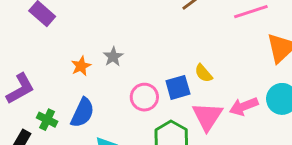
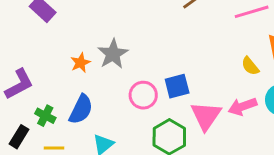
gray star: (113, 57) -> (113, 54), size x1.5
yellow semicircle: (203, 73) -> (250, 66), moved

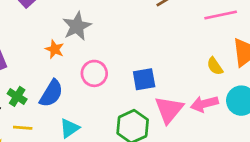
gray star: (113, 54) -> (77, 26), moved
orange star: (80, 63) -> (55, 49), turned -30
pink circle: (143, 95) -> (94, 73), moved

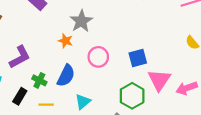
pink arrow: (204, 104) -> (187, 88), moved

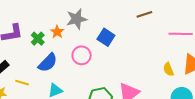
blue square: (138, 58) -> (106, 37), moved, turned 30
green cross: (39, 80) -> (38, 39), moved

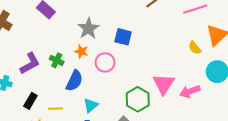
orange star: (57, 32) -> (81, 51), moved

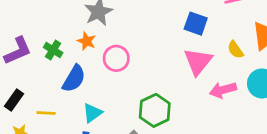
blue square: (123, 37) -> (196, 24), moved
pink triangle: (164, 84) -> (198, 62), moved
pink arrow: (190, 91) -> (223, 90), moved

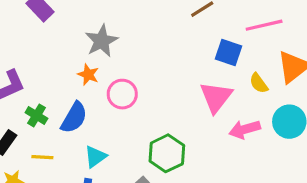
blue square: (196, 24) -> (229, 53), moved
green cross: (53, 50) -> (36, 115), moved

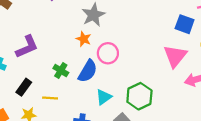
green cross: (36, 115) -> (61, 70), moved
blue semicircle: (74, 118) -> (88, 71), moved
cyan triangle: (95, 157) -> (104, 97), moved

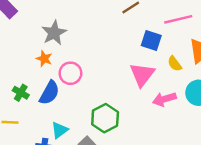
cyan triangle: (104, 97) -> (60, 130), moved

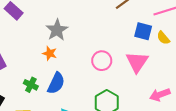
yellow semicircle: (175, 64) -> (163, 38), moved
pink circle: (70, 73) -> (102, 61), moved
pink arrow: (164, 99) -> (160, 95), moved

